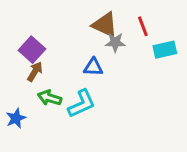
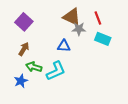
purple square: (32, 50) -> (24, 22), moved
cyan rectangle: (165, 50) -> (103, 39), moved, turned 35
blue star: (16, 118) -> (21, 81), moved

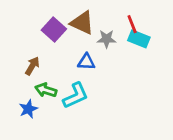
brown triangle: (72, 17) -> (82, 23), moved
purple square: (24, 22) -> (54, 29), moved
cyan rectangle: (103, 39) -> (139, 39), moved

